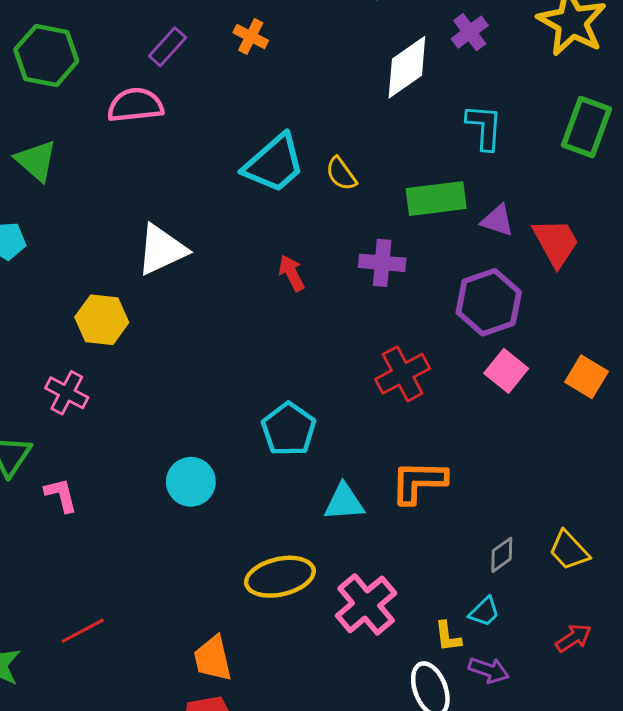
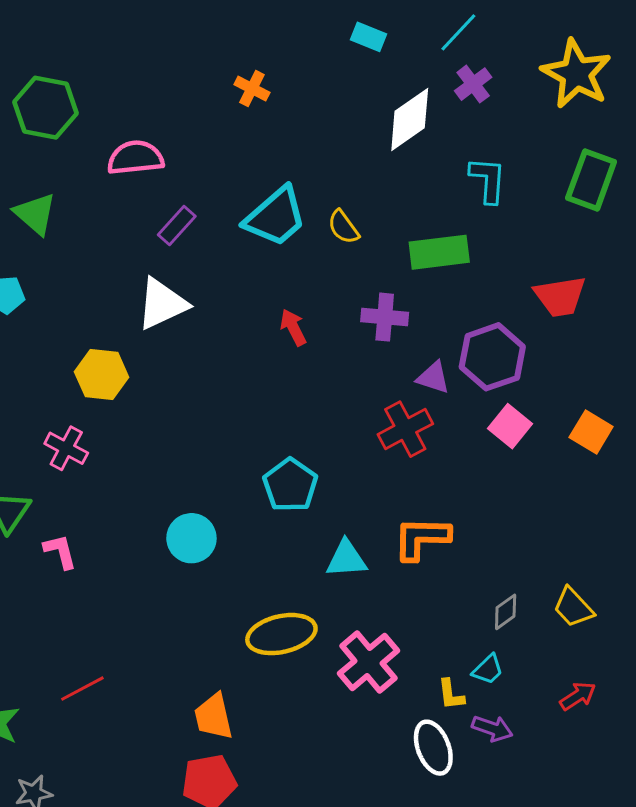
purple rectangle: (167, 47) -> (177, 226), moved
purple triangle: (497, 220) -> (433, 377), moved
red trapezoid: (556, 242) -> (560, 296), turned 110

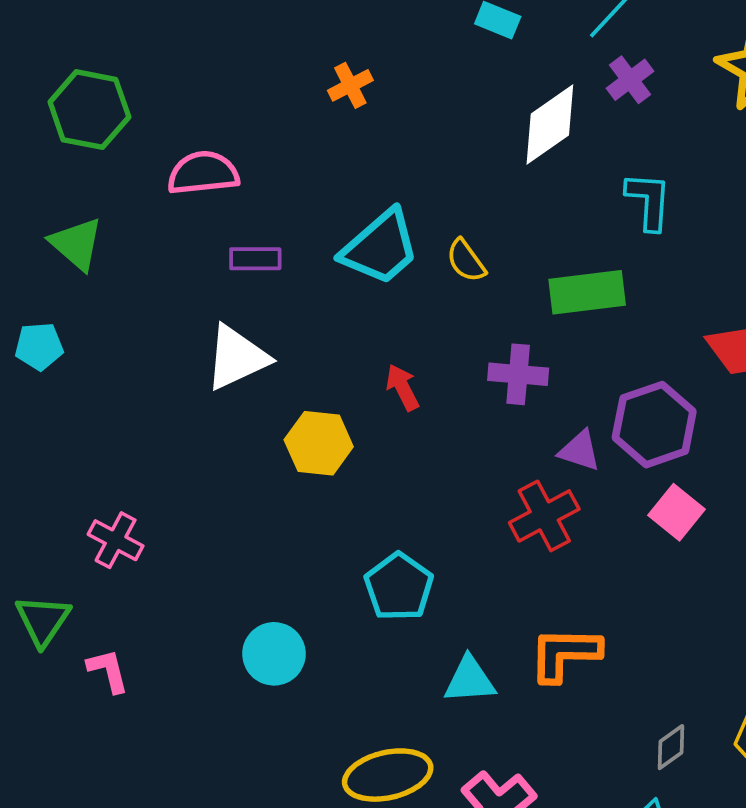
orange cross: (252, 88) -> (350, 85), turned 36
purple rectangle: (177, 226) -> (255, 259), turned 48
yellow hexagon: (102, 375) -> (319, 443), moved

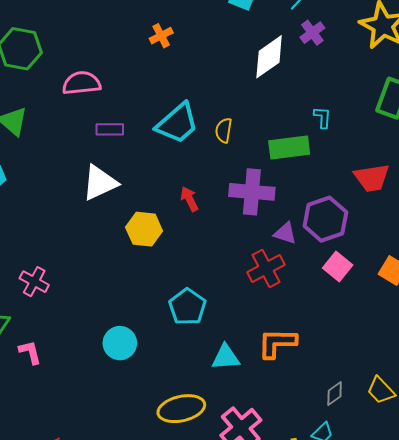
cyan L-shape: (649, 201) -> (322, 117), moved, size x0.7
yellow semicircle: (466, 261) -> (224, 130), turned 45
purple cross: (518, 374) -> (252, 192), size x1.4

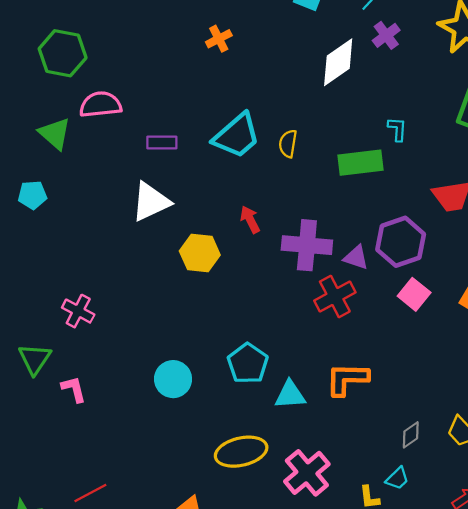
pink semicircle: (82, 83) -> (100, 105), moved
purple cross: (252, 192) -> (307, 245), moved
cyan pentagon: (187, 307) -> (248, 363), moved

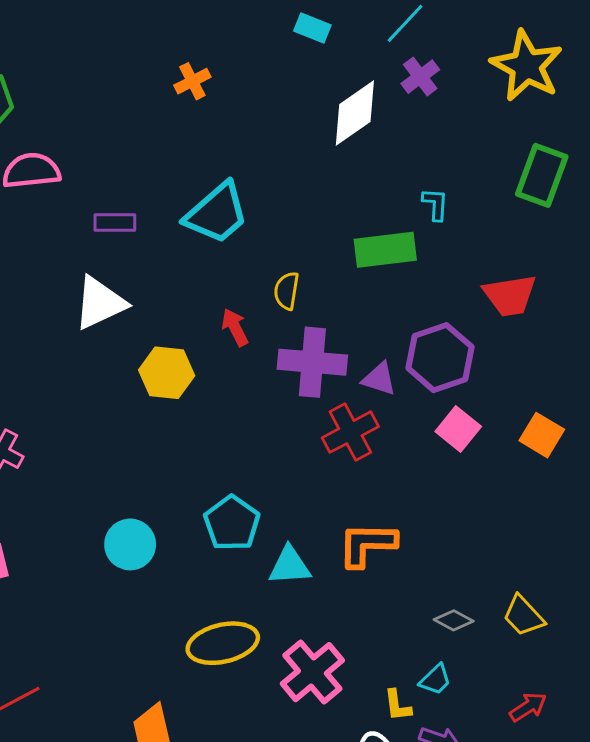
yellow semicircle: (288, 144) -> (287, 291), moved
gray diamond: (411, 435) -> (454, 620), turned 64

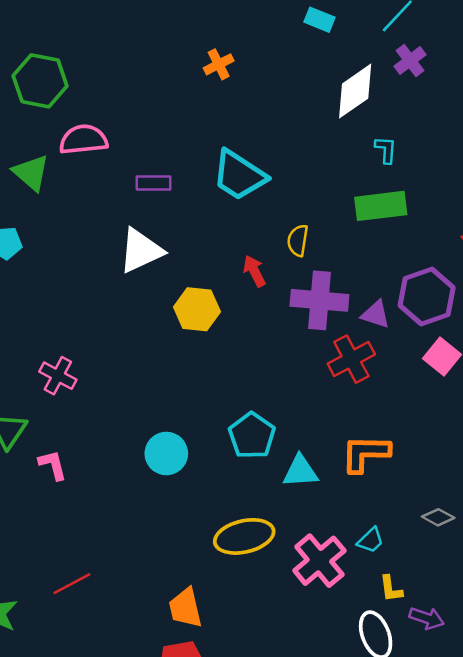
cyan L-shape: (435, 204) -> (386, 150), moved
cyan trapezoid: (217, 213) -> (239, 175), turned 74
cyan trapezoid: (435, 680) -> (370, 540), moved

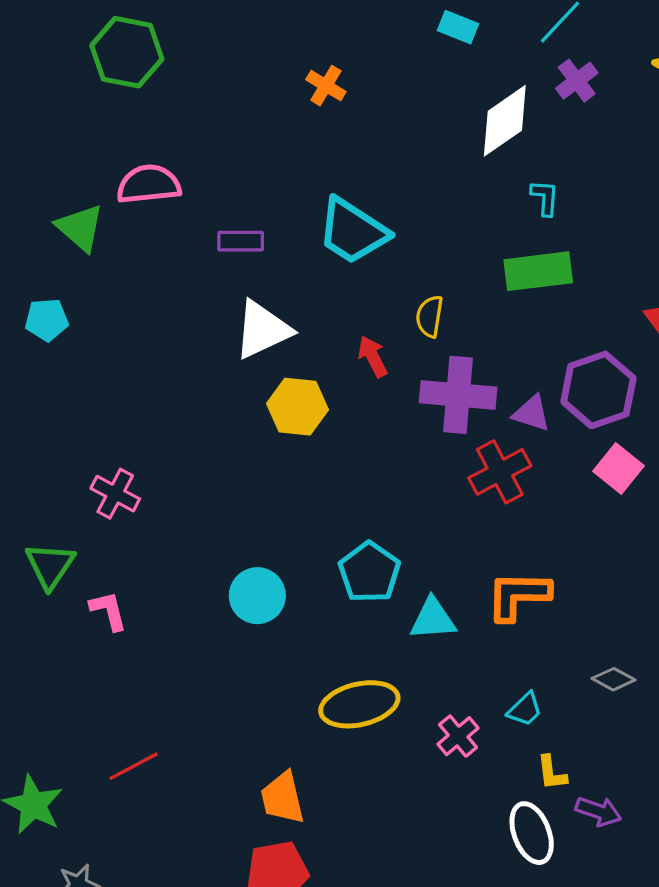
orange cross: (219, 64) -> (326, 86), turned -32
green hexagon: (40, 81) -> (127, 52), moved
white triangle: (141, 251) -> (262, 330), moved
pink cross: (319, 561) -> (458, 736), size x0.6

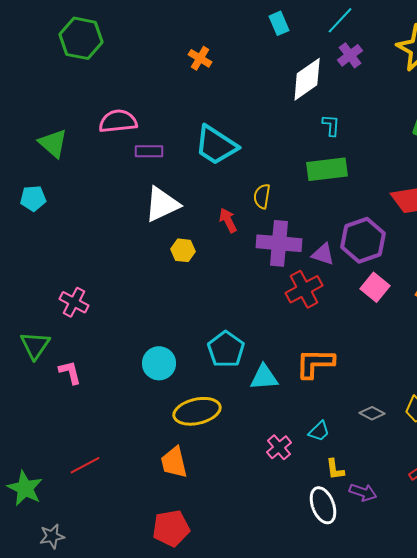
cyan rectangle: (458, 27) -> (279, 23), turned 45
pink semicircle: (149, 184) -> (118, 121), moved
yellow hexagon: (297, 407) -> (183, 250), size x0.7
yellow ellipse: (359, 704) -> (197, 411), moved
orange trapezoid: (282, 798) -> (174, 462), moved

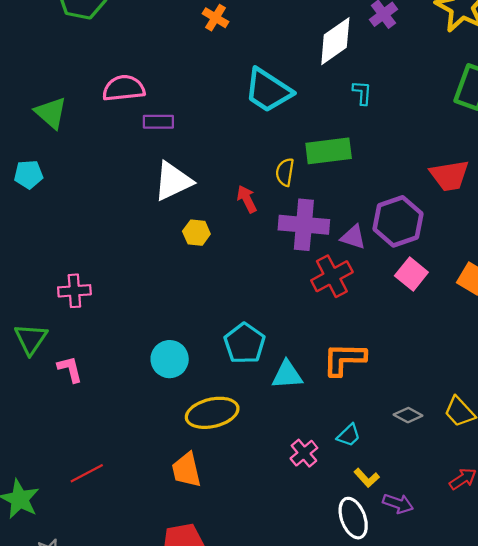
cyan trapezoid: (216, 145) -> (268, 90), moved
green rectangle: (327, 169) -> (329, 151), moved
pink cross: (74, 302) -> (74, 291), turned -32
yellow L-shape: (335, 469) -> (367, 478), turned -35

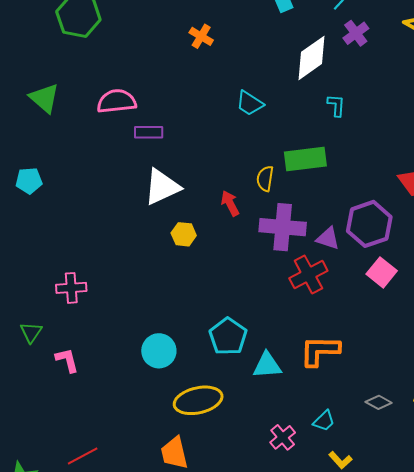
cyan trapezoid: (268, 90) -> (250, 103), size x0.6
green triangle: (51, 113) -> (44, 98), moved
green triangle: (31, 339) -> (31, 332), size x0.7

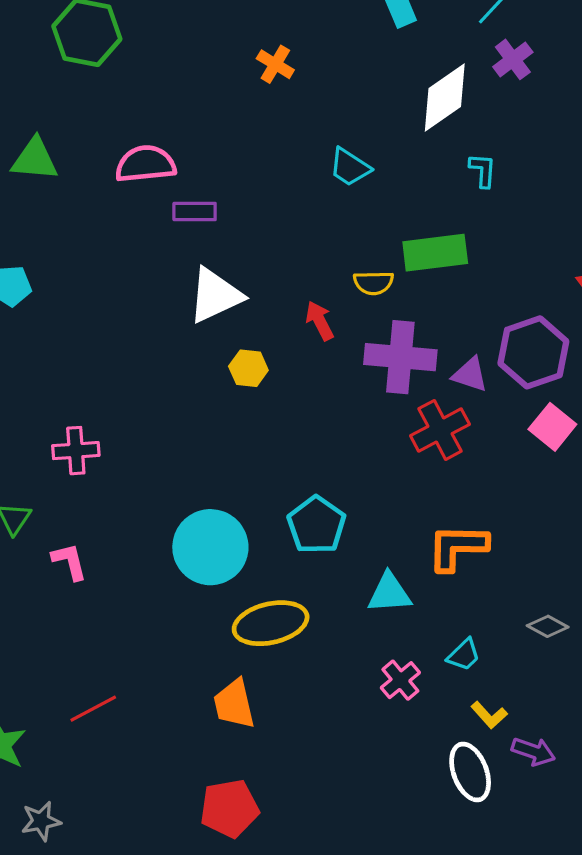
green triangle: (44, 98) -> (35, 159), turned -36
yellow semicircle: (265, 179) -> (373, 283), turned -100
cyan circle: (159, 351) -> (210, 547), size x1.4
cyan triangle: (267, 365) -> (389, 593), moved

